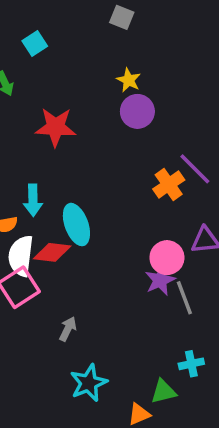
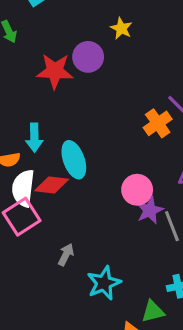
purple circle: (137, 111) -> (88, 57), moved
pink circle: (167, 258) -> (137, 190), moved
cyan star: (89, 383) -> (104, 283), moved

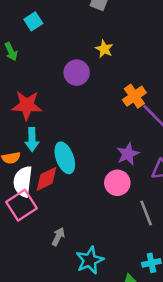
red star: (55, 71) -> (27, 105), moved
orange cross: (158, 123) -> (134, 96), moved
red diamond: (52, 185) -> (46, 179), turned -32
purple star: (150, 210) -> (128, 154), moved

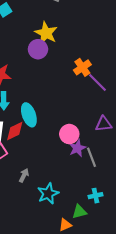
yellow star: (104, 49) -> (46, 33), moved, size x1.6
purple star: (128, 154) -> (77, 148), moved

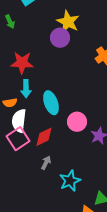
red diamond: (15, 131) -> (44, 137), moved
pink circle: (69, 134) -> (77, 122), moved

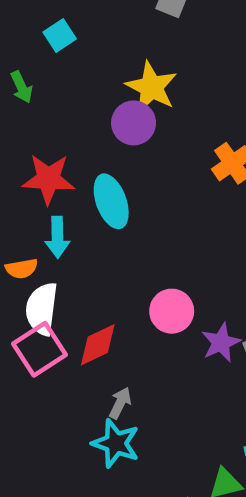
cyan ellipse: (51, 103) -> (111, 201), moved
gray arrow: (46, 163) -> (120, 403), moved
cyan star: (70, 181) -> (116, 443), moved, turned -30

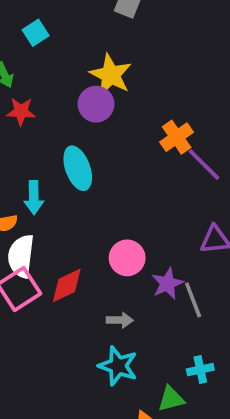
red star: (48, 179) -> (21, 111), moved, size x0.7
gray arrow: (120, 403) -> (120, 320), moved, turned 65
cyan star: (116, 443) -> (118, 366), moved

